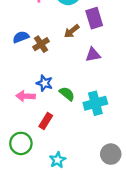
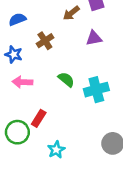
brown cross: (41, 44) -> (45, 41), moved
blue star: (45, 83) -> (14, 54), moved
red rectangle: (46, 121) -> (39, 118), moved

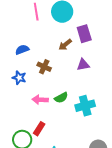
brown cross: (45, 41) -> (44, 67), turned -32
green semicircle: (66, 80) -> (61, 98), turned 112
pink arrow: (22, 82) -> (40, 100), moved

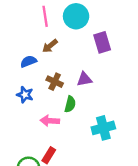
brown arrow: (65, 45) -> (50, 46), moved
purple triangle: (83, 65) -> (84, 79), moved
green semicircle: (61, 98) -> (70, 104), moved, turned -48

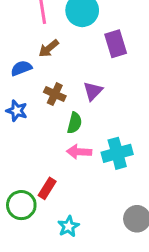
purple triangle: (84, 79) -> (93, 91), turned -35
pink arrow: (50, 121) -> (79, 152), moved

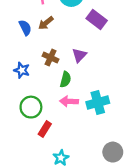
purple rectangle: (116, 44) -> (97, 19), turned -36
blue semicircle: (21, 68) -> (25, 28), moved, turned 84
green circle: (21, 205) -> (31, 107), moved

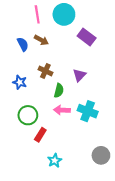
brown arrow: (46, 23) -> (41, 40), turned -112
purple triangle: (79, 55) -> (79, 75), moved
cyan cross: (98, 102) -> (88, 111), turned 36

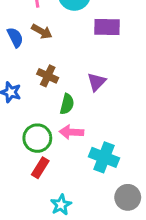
purple rectangle: (87, 37) -> (107, 27), turned -36
cyan cross: (88, 111) -> (104, 157), moved
green circle: (28, 115) -> (37, 138), moved

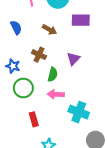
brown arrow: (42, 31) -> (49, 30), moved
green circle: (37, 138) -> (23, 88), moved
red rectangle: (40, 168) -> (34, 119), turned -48

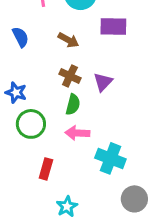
brown cross: (39, 55) -> (70, 76), moved
red rectangle: (34, 119) -> (46, 169), turned 32

